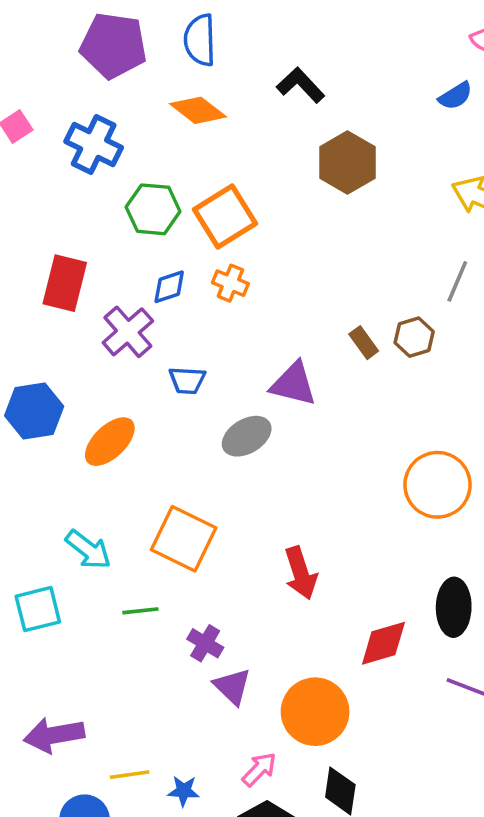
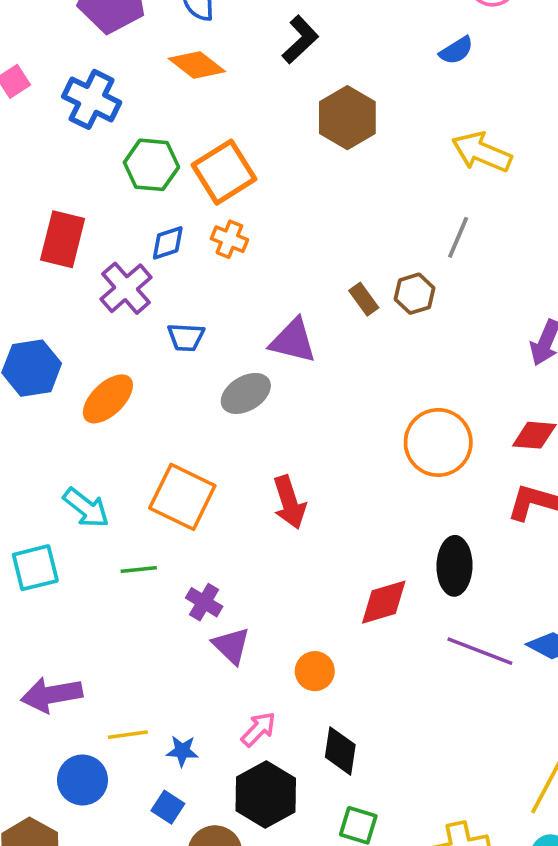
black L-shape: (301, 85) -> (300, 40), turned 90
red arrow: (301, 573) -> (289, 502), moved
orange circle: (315, 712) -> (315, 671), size x0.6

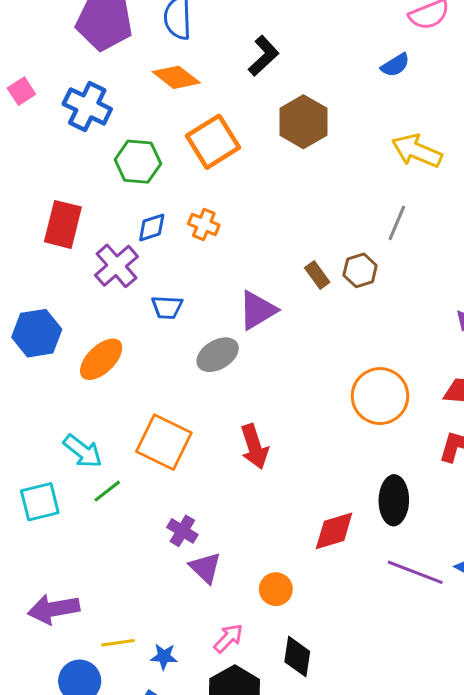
orange square: (224, 172) -> (213, 142), moved
purple triangle: (293, 341) -> (257, 310), turned -45
green line: (139, 569) -> (107, 491), moved, turned -32

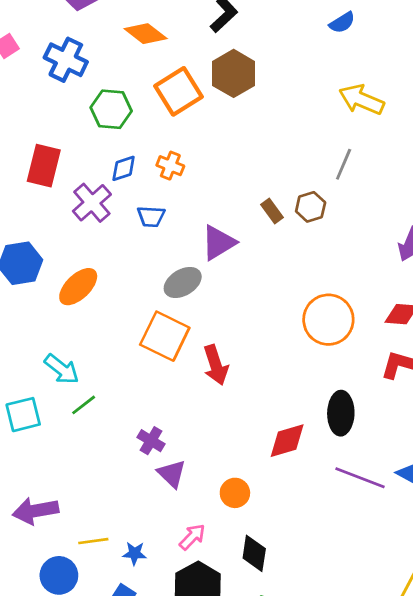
brown hexagon: (303, 122) -> (234, 73), moved
blue trapezoid: (167, 307) -> (151, 216), moved
orange square: (164, 442) -> (165, 336), moved

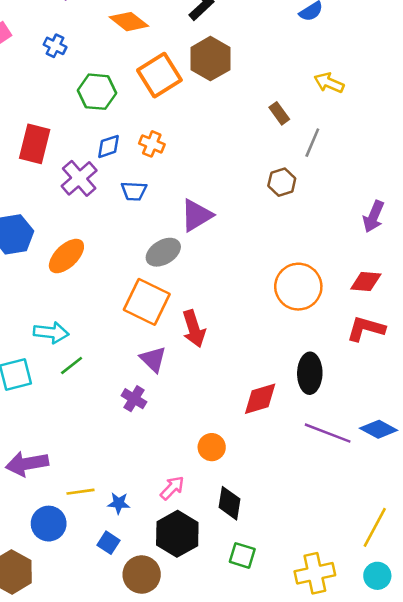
blue cross: (66, 60) -> (55, 46), size x0.6
yellow arrow: (361, 100) -> (329, 83), size x0.7
brown rectangle: (272, 211) -> (279, 113), moved
cyan arrow: (62, 369) -> (51, 332), turned -32
purple triangle: (172, 474) -> (153, 359), moved

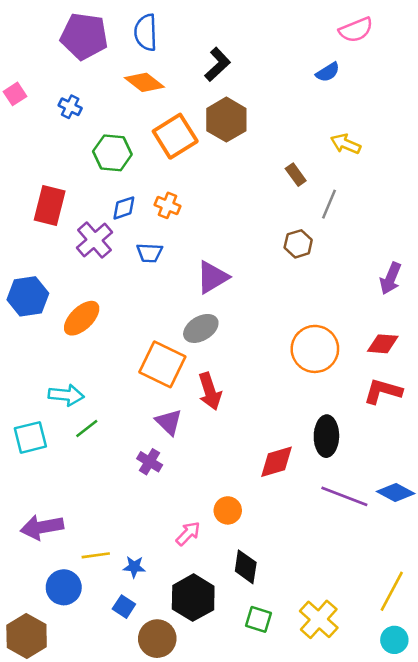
gray ellipse: (163, 252) -> (201, 328), moved
pink arrow: (172, 488) -> (188, 534), moved
yellow cross: (315, 573) -> (319, 619), moved, turned -36

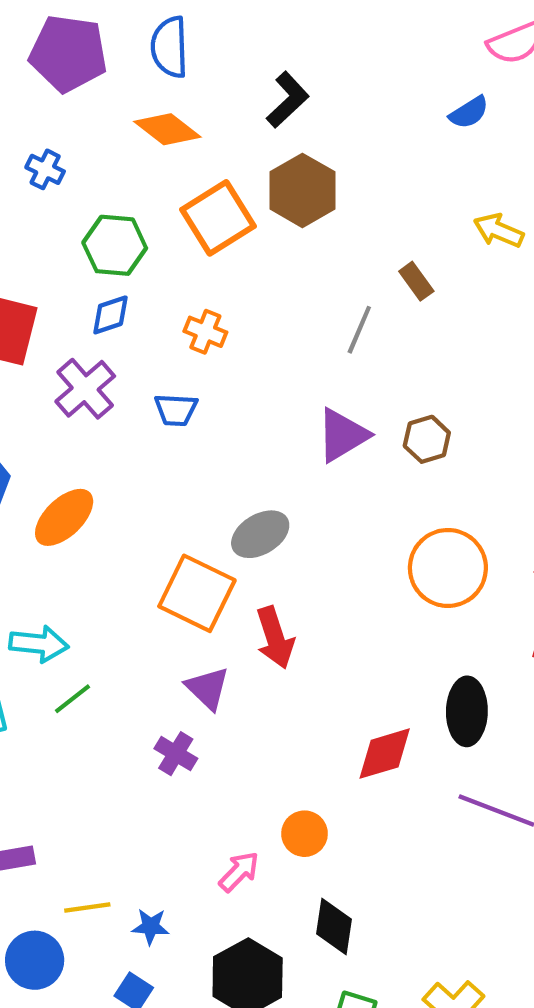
gray line: (329, 204) -> (359, 330), moved
blue diamond: (124, 208) -> (110, 315), moved
brown hexagon: (298, 244) -> (427, 439), moved
purple triangle: (212, 277) -> (342, 435), moved

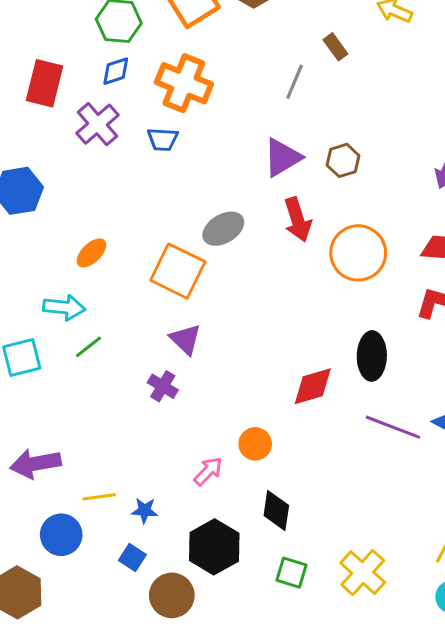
orange cross: (205, 332) -> (184, 83), size x1.8
orange ellipse: (64, 517) -> (91, 253), moved, size x0.7
red arrow: (275, 638) -> (298, 220), moved

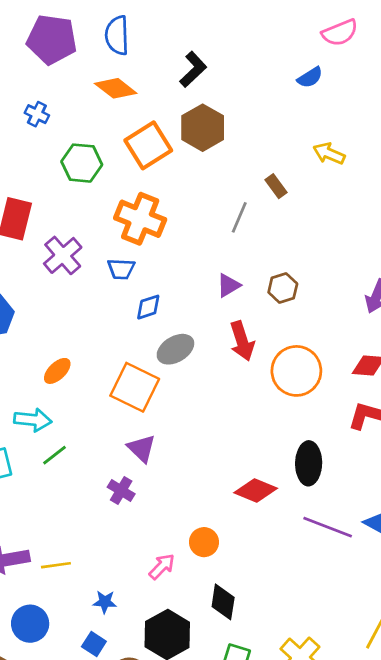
blue diamond: (116, 71) -> (148, 307), moved
purple triangle: (282, 157) -> (228, 285), size x0.7
red diamond: (313, 386) -> (256, 490), turned 39
yellow line: (99, 497) -> (56, 565), moved

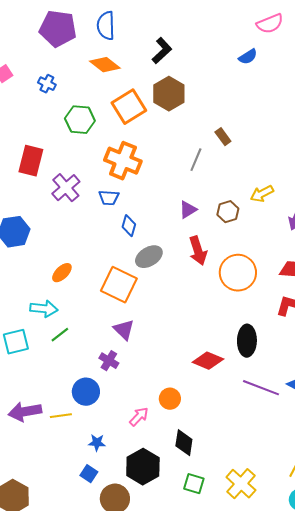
yellow arrow: (329, 154) -> (262, 194), moved, turned -50
blue diamond: (148, 307) -> (129, 226), turned -55
blue circle: (30, 624) -> (86, 392), moved

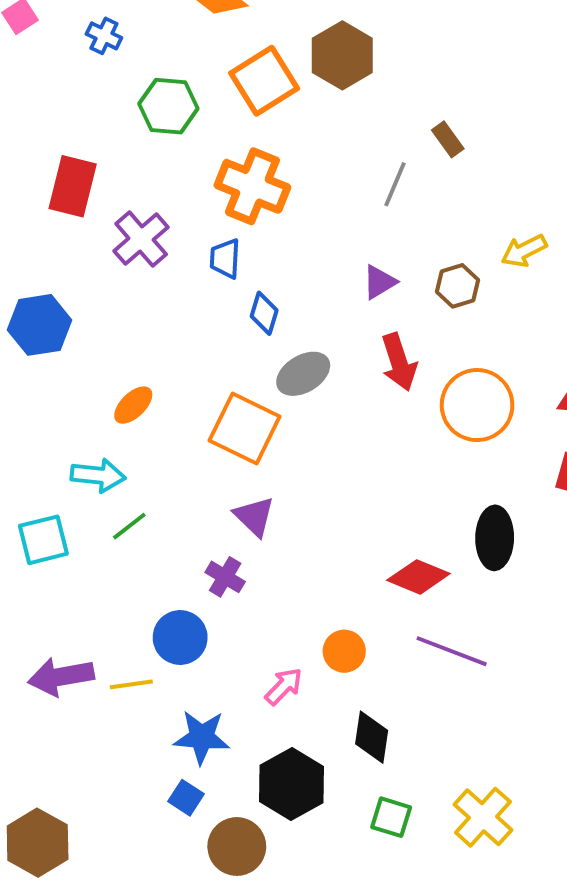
blue trapezoid: (109, 198) -> (225, 259), turned 90
purple line: (261, 388) -> (452, 651), moved
blue star: (97, 443) -> (202, 737), size x1.6

